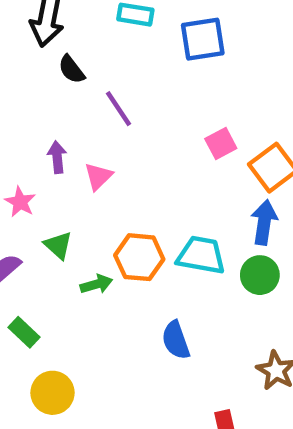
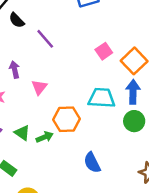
pink triangle: (98, 176) -> (39, 87), moved
green triangle: (58, 245) -> (22, 133), moved
cyan trapezoid: (201, 255) -> (102, 98), moved

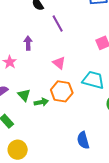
pink triangle: (39, 87) -> (59, 63), moved, turned -40
blue semicircle: (92, 163) -> (83, 140), moved

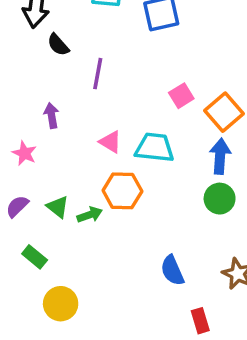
purple line: (58, 23) -> (98, 74), turned 48
cyan trapezoid: (93, 80) -> (155, 148), moved

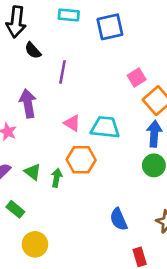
pink square: (181, 96) -> (137, 78), moved
purple arrow: (51, 115) -> (28, 103), size x1.5
green arrow: (90, 215) -> (57, 178), turned -60

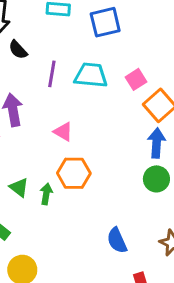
cyan trapezoid: (105, 127) -> (91, 75), moved

